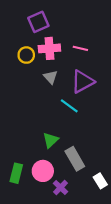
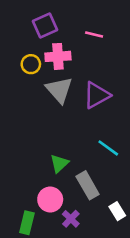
pink line: (80, 48) -> (94, 34), moved
gray triangle: (51, 77) -> (59, 90), size x1.6
cyan line: (69, 106) -> (108, 148), moved
green rectangle: (16, 173) -> (27, 223), moved

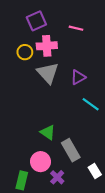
purple triangle: (97, 95) -> (78, 77), size x0.7
cyan line: (108, 148) -> (91, 104), moved
green triangle: (59, 163) -> (48, 132), turned -42

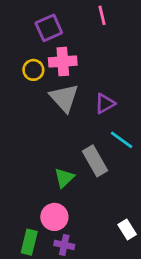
pink line: (76, 28) -> (102, 15), moved, turned 64
green triangle: (48, 132) -> (64, 178), turned 42
gray rectangle: (71, 150) -> (95, 161), moved
purple cross: (57, 177) -> (64, 245), moved, turned -32

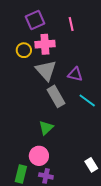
pink line: (102, 15) -> (71, 24), moved
purple triangle: (105, 104) -> (75, 74), turned 42
gray rectangle: (95, 161) -> (56, 96), moved

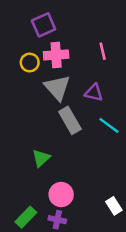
pink line: (71, 24) -> (103, 51), moved
green triangle: (46, 128) -> (41, 158), moved
pink circle: (39, 156) -> (61, 195), moved
green rectangle: (21, 174) -> (26, 217), turned 30

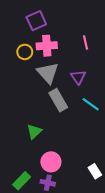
purple triangle: (94, 93) -> (78, 77), turned 42

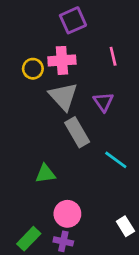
purple square: (36, 21) -> (73, 20), moved
cyan line: (91, 104) -> (116, 160), moved
green triangle: (34, 132) -> (45, 174), turned 35

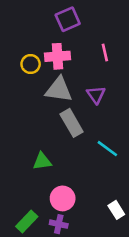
gray triangle: (63, 96) -> (59, 90), turned -40

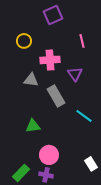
pink cross: (57, 56) -> (50, 60), moved
yellow circle: (31, 64) -> (24, 41), moved
gray triangle: (59, 90) -> (31, 80), moved, size x0.7

